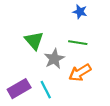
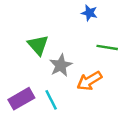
green line: (78, 43) -> (107, 47), moved

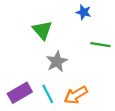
green triangle: (38, 45) -> (42, 30), moved
orange arrow: (89, 81) -> (76, 95), moved

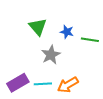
blue star: (84, 12) -> (67, 32), moved
cyan line: (48, 94) -> (43, 84), turned -66

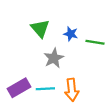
orange arrow: (68, 85) -> (72, 90), turned -65

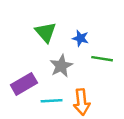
green line: (95, 42) -> (102, 59), moved
purple rectangle: (19, 88) -> (24, 84), moved

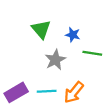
purple rectangle: (24, 84) -> (16, 92), moved
orange arrow: (82, 102) -> (74, 92), turned 45

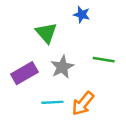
blue star: (73, 35) -> (82, 15), moved
purple rectangle: (16, 92) -> (24, 73), moved

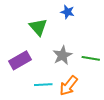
green line: (104, 60) -> (91, 58), moved
gray star: (62, 67) -> (62, 55), moved

